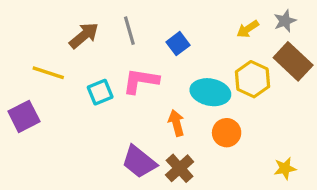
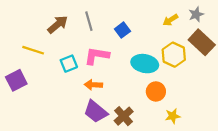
orange arrow: (176, 123) -> (93, 85), moved, turned -72
yellow star: (285, 168) -> (173, 116), moved

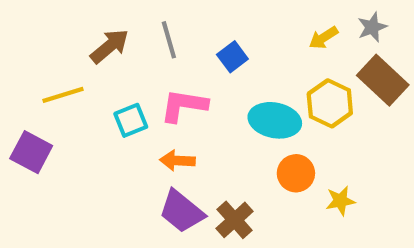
yellow line: (33, 50) -> (63, 95), turned -35
purple square: (16, 80) -> (31, 152), turned -35
yellow star: (173, 116) -> (340, 201), moved

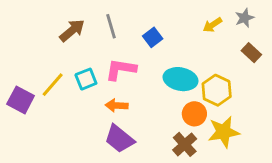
brown rectangle: (383, 80) -> (251, 53), size x0.6
yellow line: (63, 95) -> (53, 85), moved, turned -32
yellow hexagon: (330, 103) -> (217, 90), moved
yellow star: (340, 201) -> (224, 132), size x1.6
brown cross: (235, 220) -> (185, 144), moved

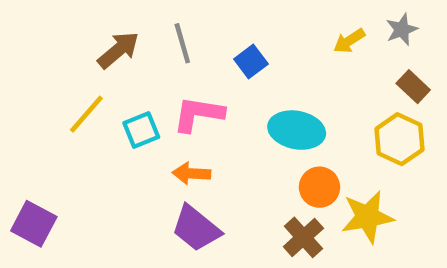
yellow line: (53, 85) -> (86, 114), moved
yellow hexagon: (217, 90) -> (399, 139), moved
purple square: (21, 100) -> (34, 224), moved

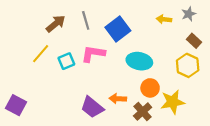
yellow arrow: (349, 41) -> (164, 19), turned 40
blue square: (251, 61) -> (118, 29), size x1.6
orange arrow: (192, 173) -> (118, 99), moved

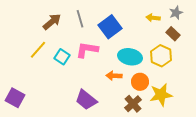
brown rectangle: (194, 41) -> (173, 34), moved
cyan square: (66, 61) -> (62, 57), turned -35
yellow hexagon: (188, 65) -> (161, 56), moved
orange arrow: (118, 99) -> (114, 76), moved

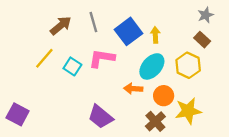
yellow arrow: (153, 18) -> (155, 35), moved, turned 80
cyan ellipse: (130, 57) -> (152, 66), turned -60

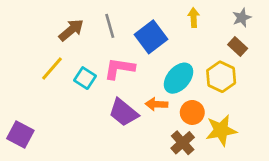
yellow arrow: (155, 35) -> (194, 18), moved
purple trapezoid: (100, 117) -> (123, 112), moved

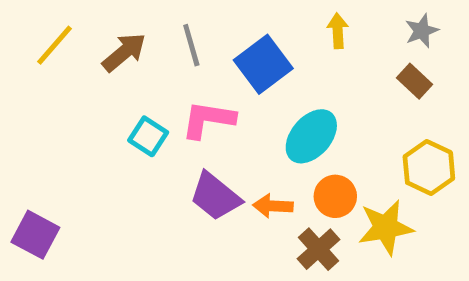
yellow line: (52, 68) -> (54, 45), moved
yellow hexagon: (221, 77) -> (429, 168), moved
orange arrow: (157, 104) -> (273, 206), moved

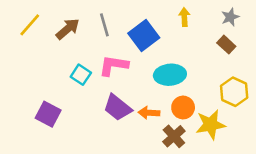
cyan ellipse: (311, 136) -> (170, 75), turned 44
purple square: (35, 235) -> (48, 114), moved

